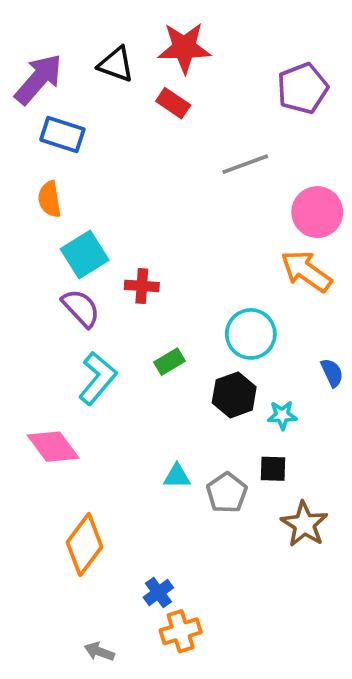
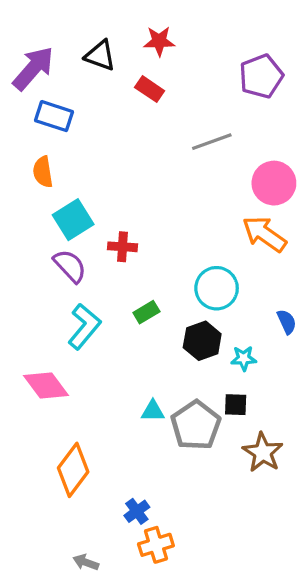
red star: (184, 48) -> (159, 41), size x0.7
gray pentagon: (227, 493) -> (196, 425), size x1.4

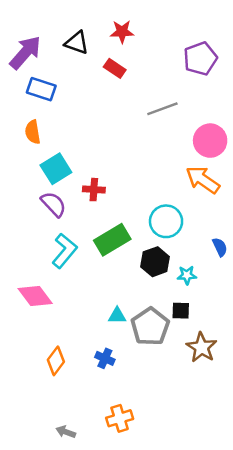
green rectangle: (146, 312) -> (112, 240), size x1.8
orange diamond: (73, 470) -> (56, 361), size x0.7
blue cross: (137, 511) -> (105, 358), moved, turned -30

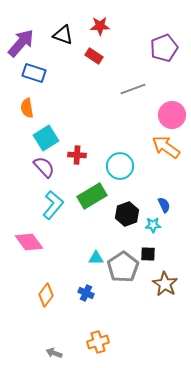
cyan circle: (166, 221) -> (120, 166), moved
blue semicircle: (220, 247) -> (164, 205), moved

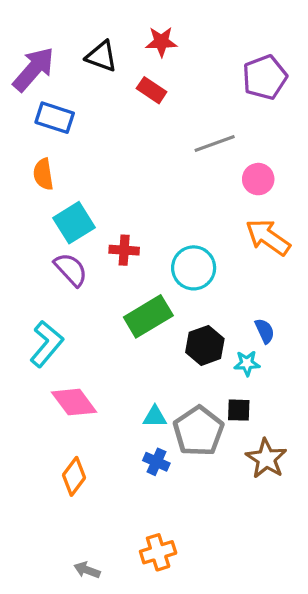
pink circle: (172, 115) -> (258, 179), moved, size x0.7
cyan L-shape: (53, 205) -> (47, 344), moved
pink diamond: (29, 242) -> (74, 402), moved
blue cross: (86, 293) -> (156, 462), moved

